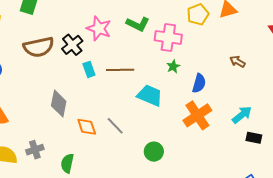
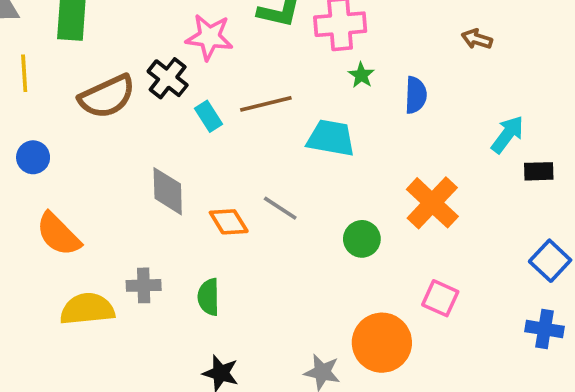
orange cross: (197, 115) -> (432, 203), moved
gray cross: (35, 150) -> (144, 285), turned 30

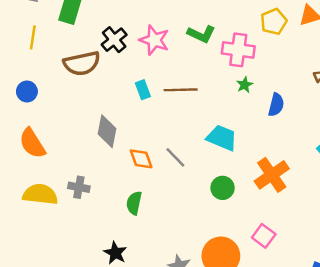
black cross: (168, 78) -> (114, 40), moved
cyan trapezoid: (331, 138) -> (222, 138), moved
green semicircle: (209, 297) -> (134, 203), moved

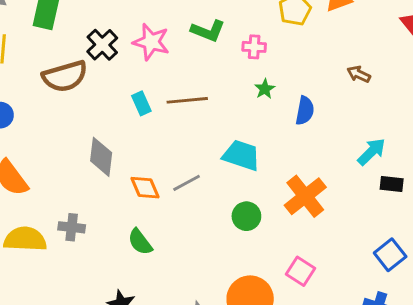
pink cross: (238, 50) -> (254, 47), size x0.6
gray line: (175, 157) -> (187, 183), turned -70
green semicircle: (134, 203) -> (140, 242), turned -45

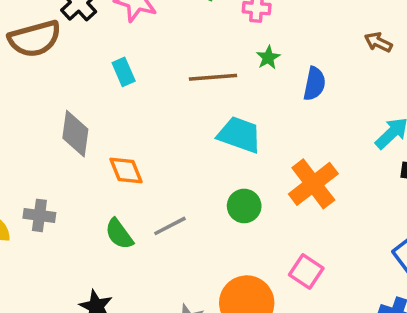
brown line: (187, 100) -> (213, 77), moved
gray line: (187, 183) -> (170, 226), moved

